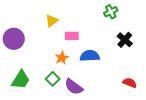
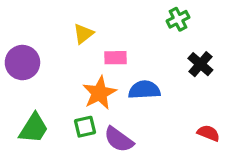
orange star: (62, 58) -> (99, 93), size x1.5
green square: (53, 79) -> (85, 127), turned 32

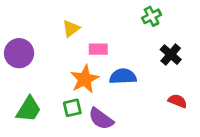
red semicircle: (208, 133) -> (178, 101), moved

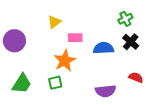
green cross: (152, 16) -> (125, 19), moved
blue semicircle: (123, 76) -> (103, 48), moved
purple semicircle: (101, 119) -> (106, 91), moved, turned -42

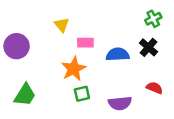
green cross: (125, 19) -> (153, 19), moved
yellow triangle: (54, 22) -> (62, 25), turned -32
green square: (55, 83) -> (82, 94), moved

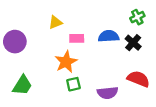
yellow triangle: (62, 25) -> (55, 22), turned 48
blue semicircle: (118, 54) -> (109, 36), moved
red semicircle: (154, 88) -> (138, 79), size x1.5

